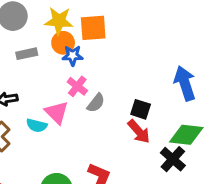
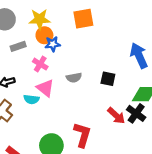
orange square: (93, 28) -> (83, 19), moved
pink cross: (77, 86) -> (40, 64), moved
gray semicircle: (96, 103) -> (74, 78), turned 48
red arrow: (139, 132) -> (116, 116), moved

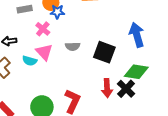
black square: (108, 79) -> (104, 52), size x1.5
red arrow: (116, 116) -> (107, 88), turned 36

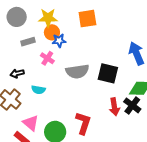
gray semicircle: (73, 46) -> (77, 71), size x1.6
pink triangle: (44, 52) -> (31, 123), moved

